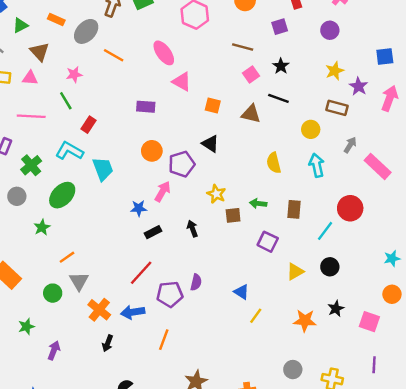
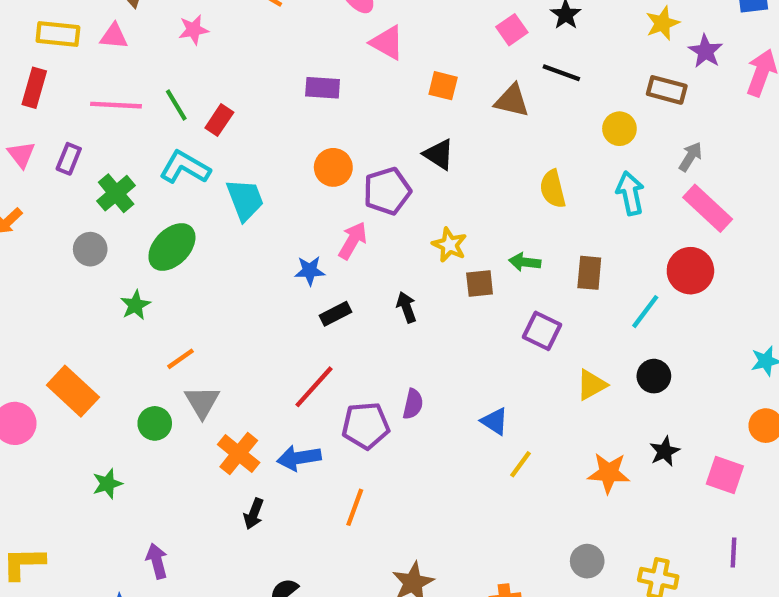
green line: (66, 101) -> (176, 105), moved
pink rectangle: (378, 166) -> (708, 208), moved
purple arrow: (54, 350) -> (157, 561), moved, turned -36

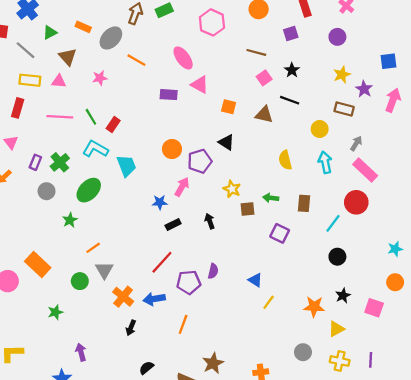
purple rectangle: (323, 88) -> (169, 95), moved
purple rectangle: (69, 159) -> (35, 162), moved
yellow triangle: (591, 385) -> (336, 329), moved
purple line: (733, 552) -> (371, 360), moved

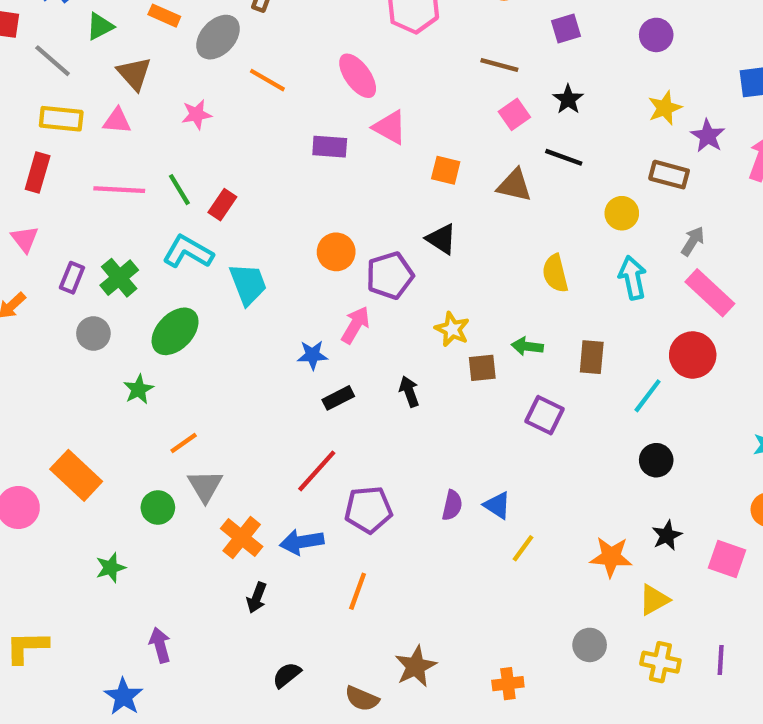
purple semicircle: (213, 271) -> (452, 505), moved

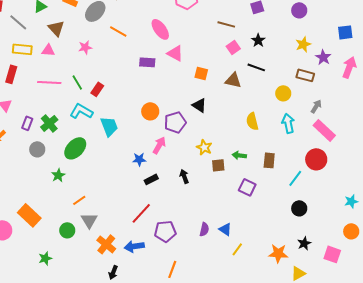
orange line: (358, 591) -> (172, 269), moved

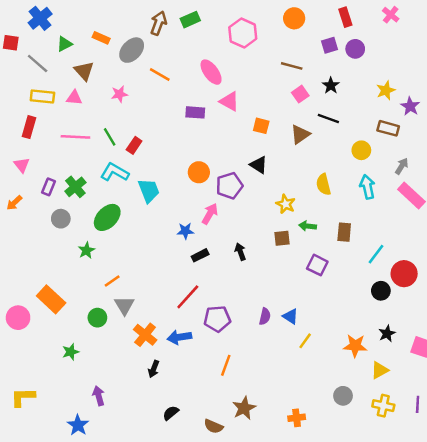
purple circle: (299, 10) -> (355, 49), moved
brown triangle: (233, 80) -> (300, 134), turned -48
yellow star: (204, 147) -> (286, 204), moved
red circle: (316, 159) -> (404, 274), moved

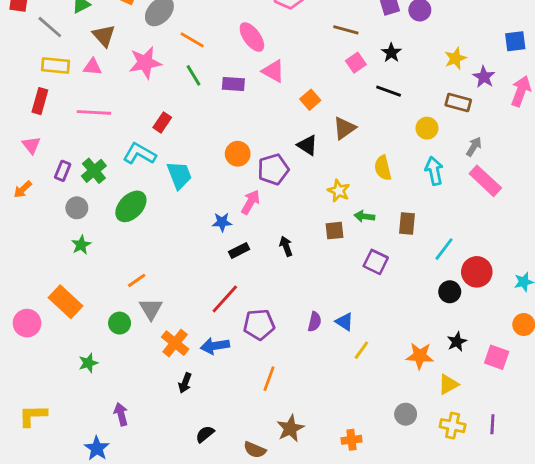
pink star: (119, 94) -> (145, 63), size x1.6
orange square: (261, 126) -> (310, 100), turned 35
brown triangle: (300, 134) -> (344, 128), moved
green line: (110, 137) -> (194, 75), moved
green star: (86, 250) -> (81, 245), moved

